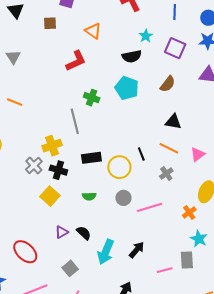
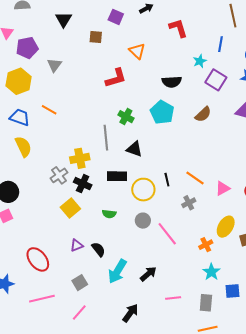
cyan star: (146, 36) -> (200, 61), moved
black triangle: (173, 122) -> (134, 149), moved
pink line: (150, 207) -> (167, 234), turned 60
gray rectangle: (187, 260) -> (206, 303), moved

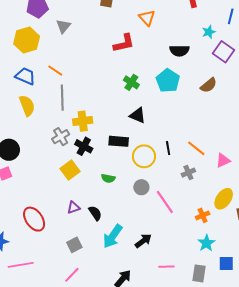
gray line: (106, 138) -> (62, 98), moved
pink line: (42, 299) -> (21, 265), moved

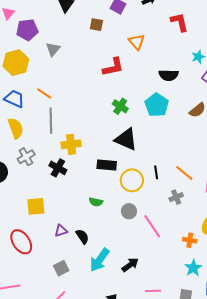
black triangle: (138, 115) -> (126, 139), size x1.4
gray cross: (61, 137) -> (26, 157), moved
black cross: (84, 146) -> (58, 168), moved
yellow square: (70, 170) -> (36, 206), moved, turned 30
orange cross: (203, 215) -> (190, 240), turned 32

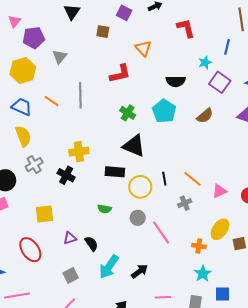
gray line: (51, 121) -> (80, 95), moved

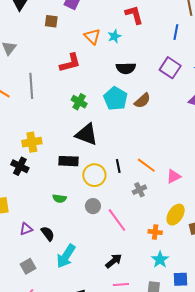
cyan star: (205, 62) -> (114, 36), moved
brown semicircle: (205, 116) -> (142, 101), moved
black arrow: (140, 271) -> (114, 261), moved

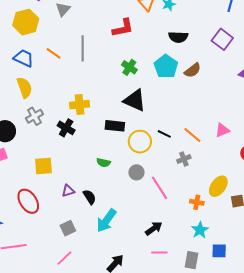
black line: (118, 166) -> (164, 134), turned -56
pink triangle: (174, 176) -> (222, 130), moved

